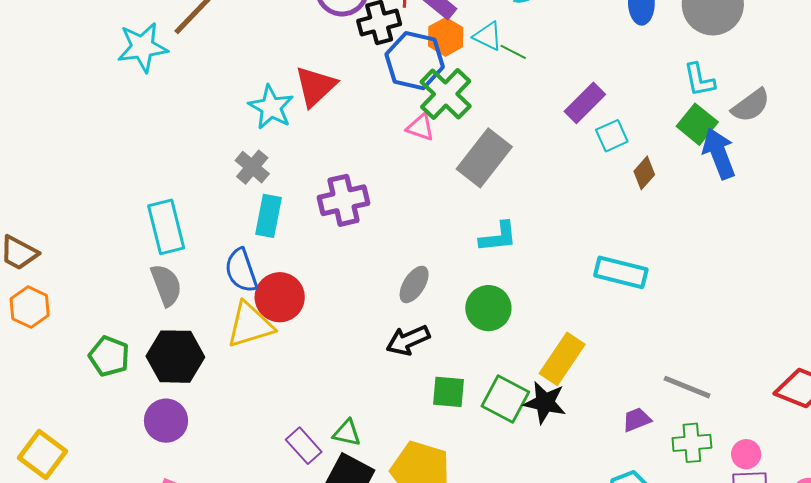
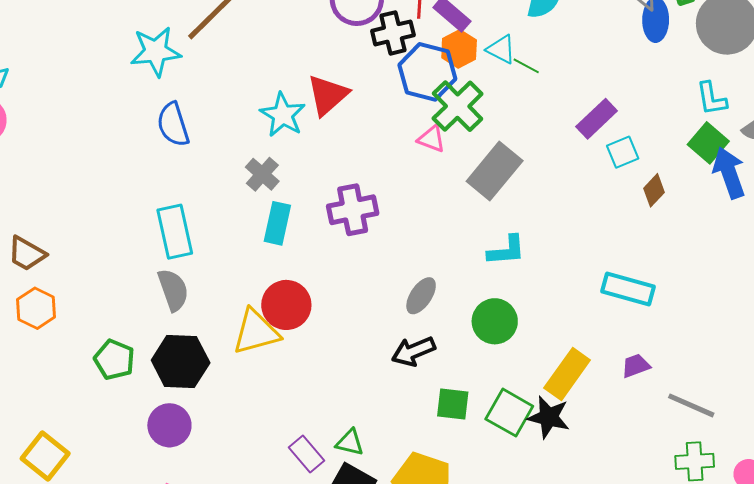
blue semicircle: (241, 270) -> (173, 125), moved
purple trapezoid: (637, 420) -> (636, 366), moved

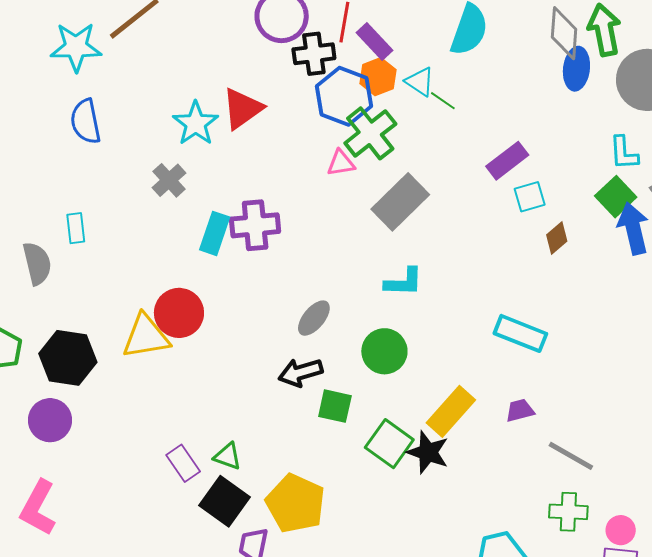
pink triangle: (431, 139) -> (341, 163), turned -36
cyan rectangle: (277, 223) -> (215, 233), moved
cyan rectangle: (175, 232) -> (76, 228), size x0.6
gray semicircle: (173, 290) -> (37, 263), moved
green square: (453, 404) -> (335, 406), moved

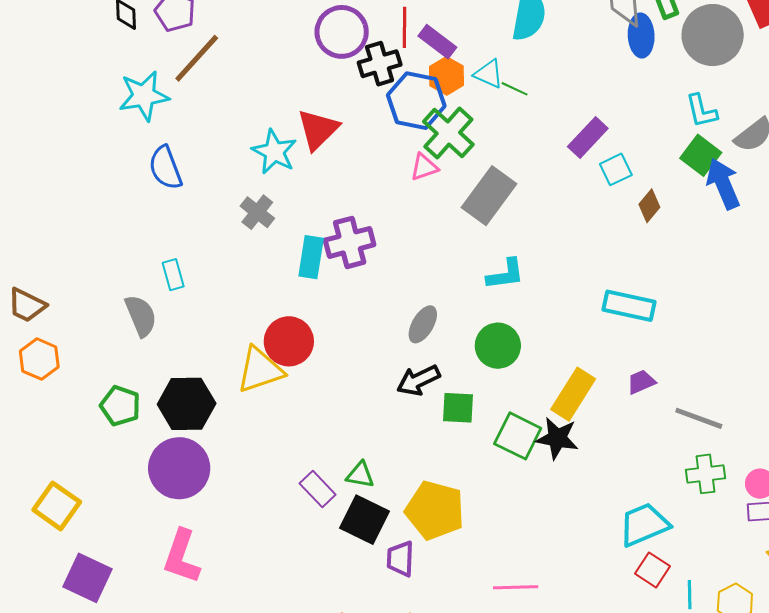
purple circle: (50, 420) -> (179, 468), size x1.4

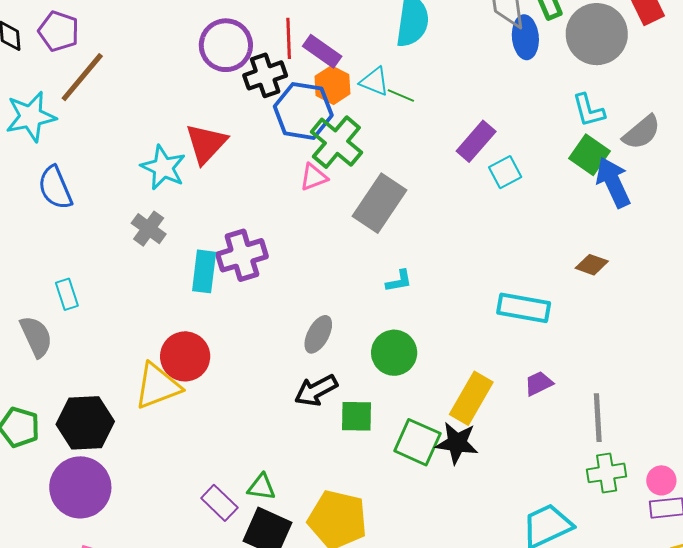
brown diamond: (649, 206) -> (592, 265), moved, turned 72
cyan L-shape: (505, 274) -> (399, 281), size x0.7
gray line: (699, 418) -> (598, 418), turned 69

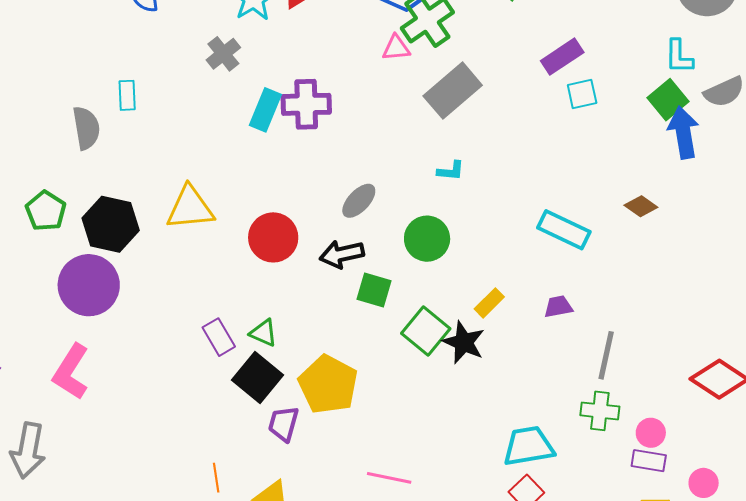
red circle: (185, 356) -> (273, 237), moved
yellow rectangle: (471, 398) -> (489, 303), size x0.6

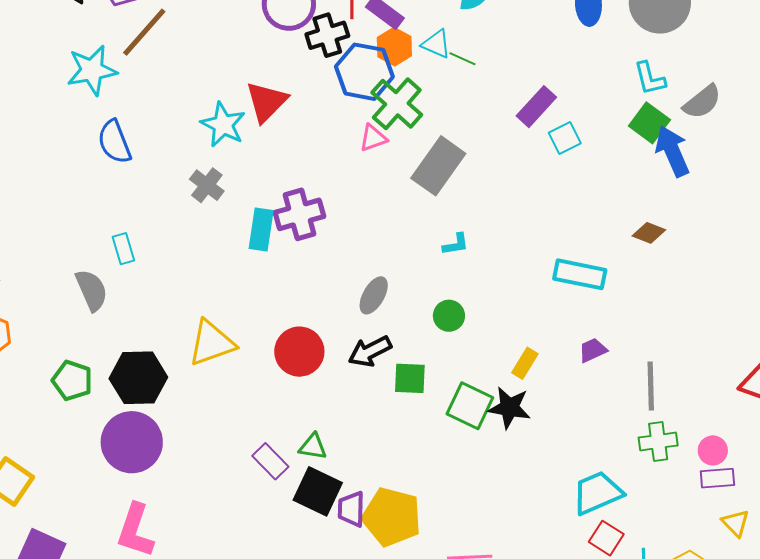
green circle: (427, 239) -> (449, 316), size x0.7
yellow pentagon: (328, 384) -> (392, 517), moved
purple trapezoid: (283, 424) -> (351, 509), moved

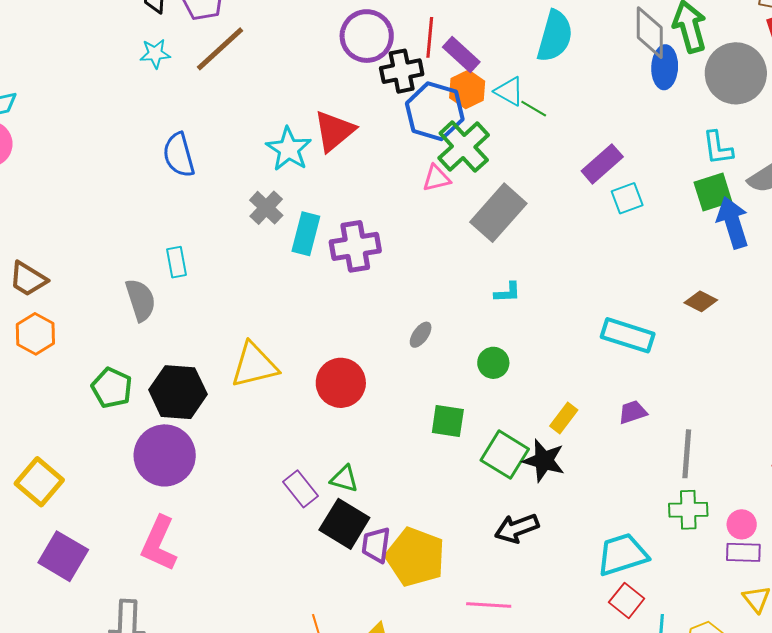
cyan star: (92, 70) -> (155, 54), moved, size x0.6
green square: (649, 123) -> (713, 192), turned 30
cyan rectangle: (261, 230) -> (306, 234), moved
gray ellipse: (374, 295) -> (421, 335), size x0.7
black arrow: (370, 351) -> (517, 528), moved

